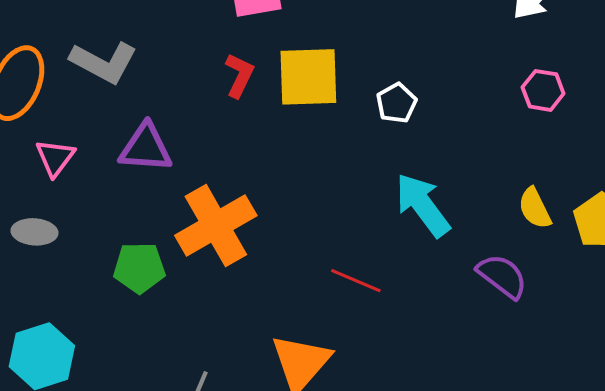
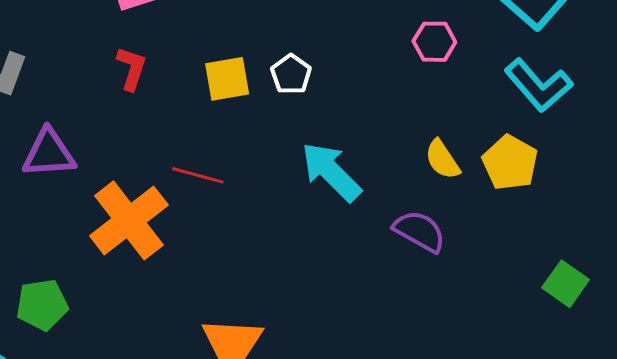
yellow square: (308, 77) -> (227, 79), moved, size x0.7
green pentagon: (139, 268) -> (42, 305), moved
red line: (356, 281) -> (198, 175), moved

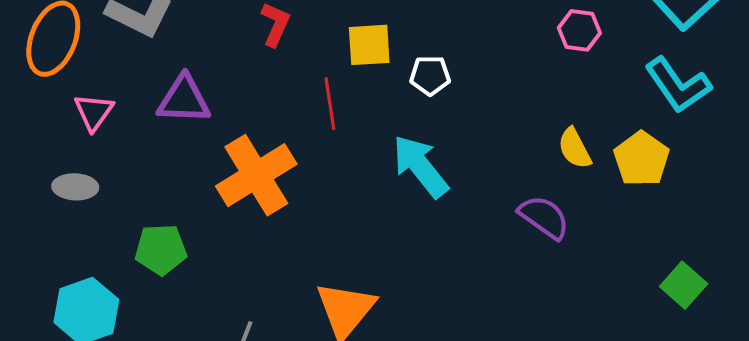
white pentagon: (291, 74) -> (430, 75), moved, turned 30
cyan arrow: (331, 172) -> (420, 166), moved
red line: (198, 175) -> (330, 104), moved, turned 60

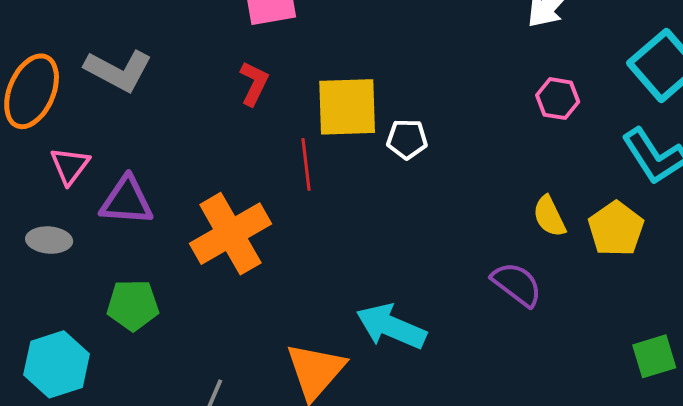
yellow square: (369, 45) -> (347, 107), size x1.4
purple triangle: (184, 100) -> (127, 201), moved
cyan arrow: (420, 166) -> (391, 327), moved, turned -30
green square: (684, 285) -> (654, 356), turned 30

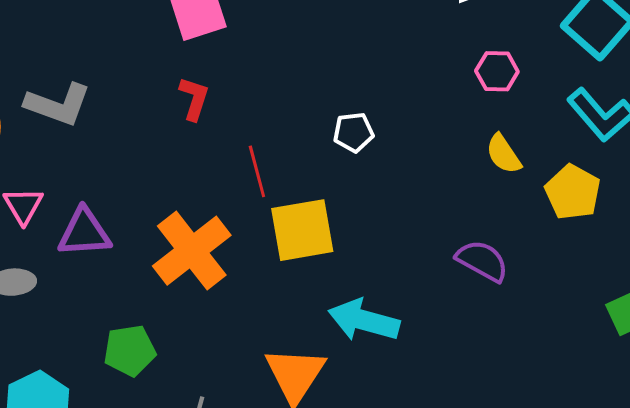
yellow square: (347, 107) -> (302, 230), moved
yellow semicircle: (549, 216) -> (503, 154), moved
green pentagon: (133, 305) -> (130, 350), moved

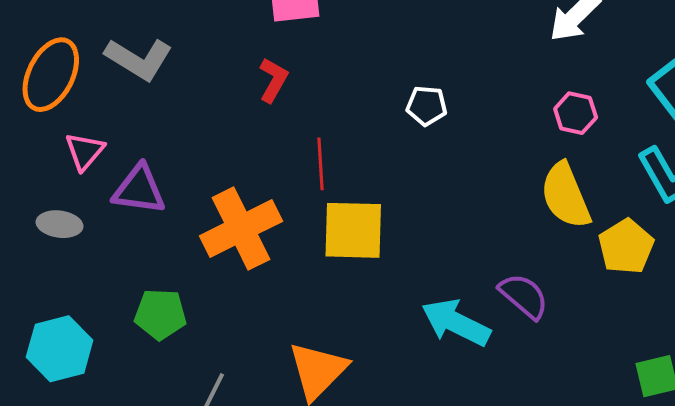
white pentagon: (353, 132) -> (427, 106), moved
yellow semicircle: (503, 154) -> (566, 196), size x1.6
cyan arrow: (364, 320) -> (456, 323), moved

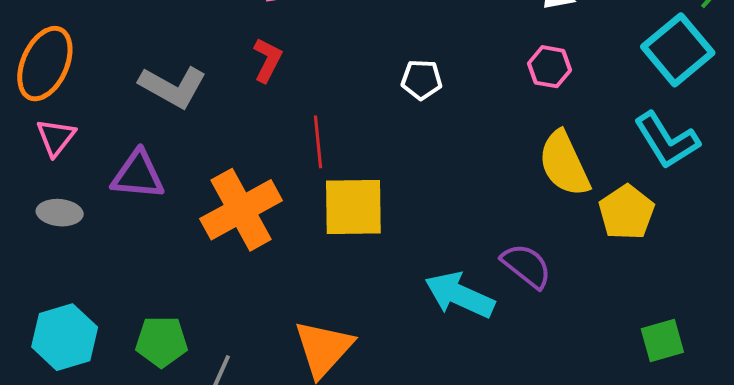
gray L-shape: (139, 59) -> (173, 87), moved
pink hexagon: (576, 113) -> (550, 67), moved
pink triangle: (85, 151) -> (56, 137), moved
green pentagon: (160, 314) -> (162, 342), moved

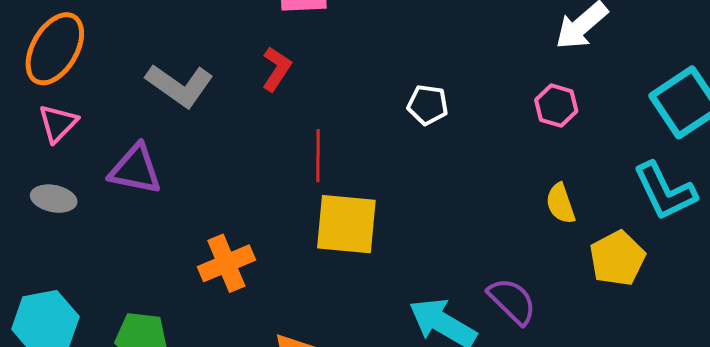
yellow semicircle: (564, 164) -> (560, 204), size x0.6
orange cross: (241, 210) -> (226, 263), moved, size x0.7

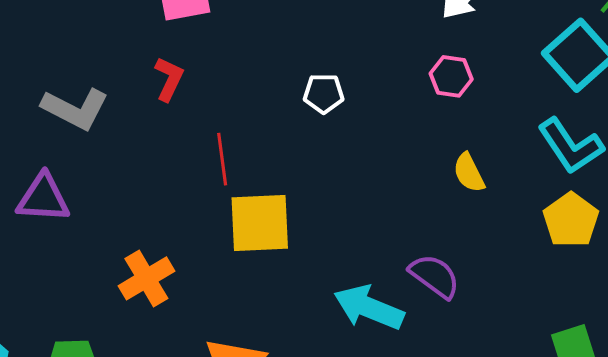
yellow pentagon: (617, 258) -> (571, 220), moved

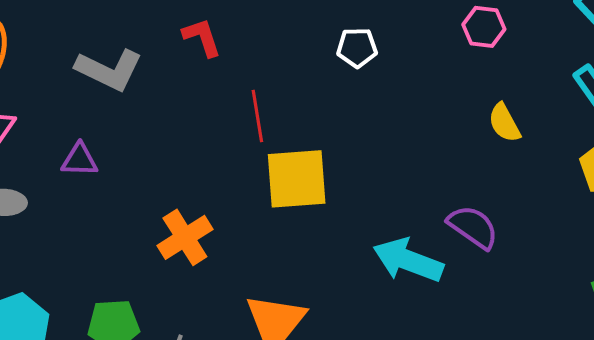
red L-shape: (169, 79) -> (202, 37), turned -42
purple triangle: (43, 198) -> (80, 160), size x0.7

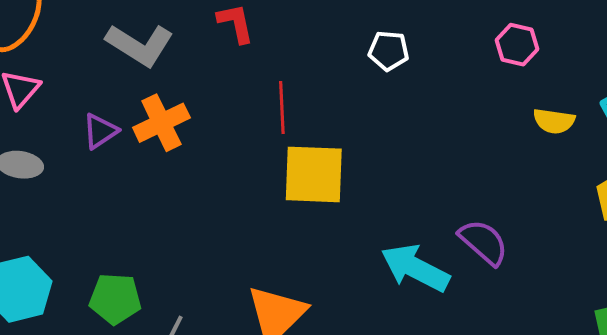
yellow semicircle: (504, 123) -> (554, 121), moved, turned -60
purple triangle: (80, 160) -> (100, 131), turned -42
orange cross: (185, 237) -> (161, 123), moved

